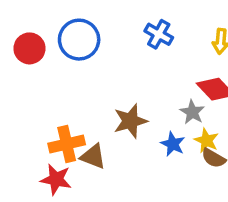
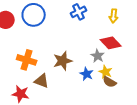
blue cross: (159, 34) -> (79, 12), turned 35
orange cross: (67, 144) -> (27, 60), moved, turned 30

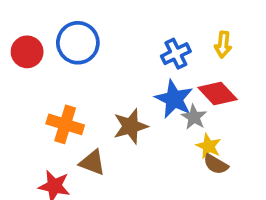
blue cross: (79, 12) -> (176, 54), moved
blue star: (87, 74) -> (174, 99), moved, size x1.5

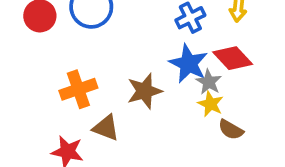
orange cross: (65, 124) -> (78, 89), turned -36
yellow star: (209, 146) -> (211, 104), moved

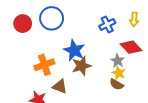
blue star: (189, 64) -> (74, 50), moved
brown semicircle: (231, 130) -> (117, 84), moved

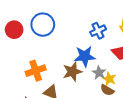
blue star: (74, 50) -> (85, 56), moved, turned -30
gray star: (118, 61) -> (99, 73), moved

